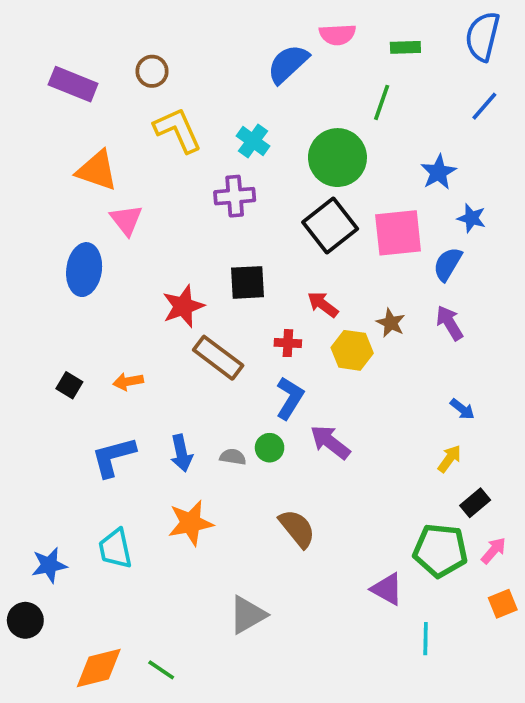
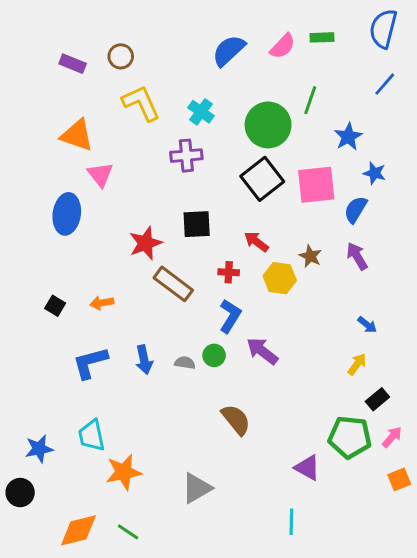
pink semicircle: (337, 35) -> (283, 46), moved, turned -44
purple rectangle: (73, 84) -> (73, 64), moved, size x0.7
green line: (382, 102) -> (310, 100), moved
orange star: (191, 523) -> (124, 472), moved
cyan line: (426, 639) -> (291, 522), moved

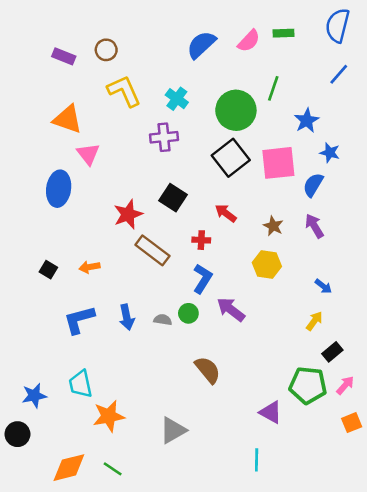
black square: (197, 224) -> (173, 198), turned 36
yellow hexagon: (280, 278) -> (267, 264), moved

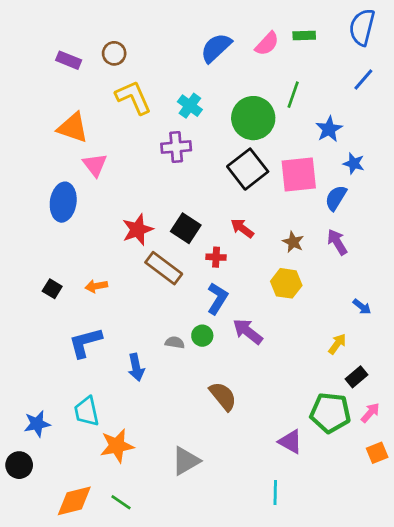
black square: (173, 198) -> (186, 228), moved
blue arrow: (323, 286) -> (362, 307), moved
blue arrow: (127, 317) -> (136, 367), moved

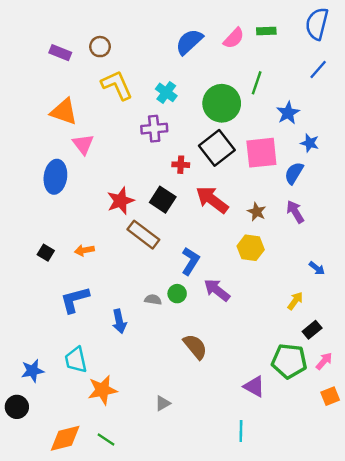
red arrow: (242, 228) -> (212, 200), size x1.6
red cross: (216, 257) -> (181, 165), moved
gray triangle: (186, 461) -> (163, 403), size x0.6

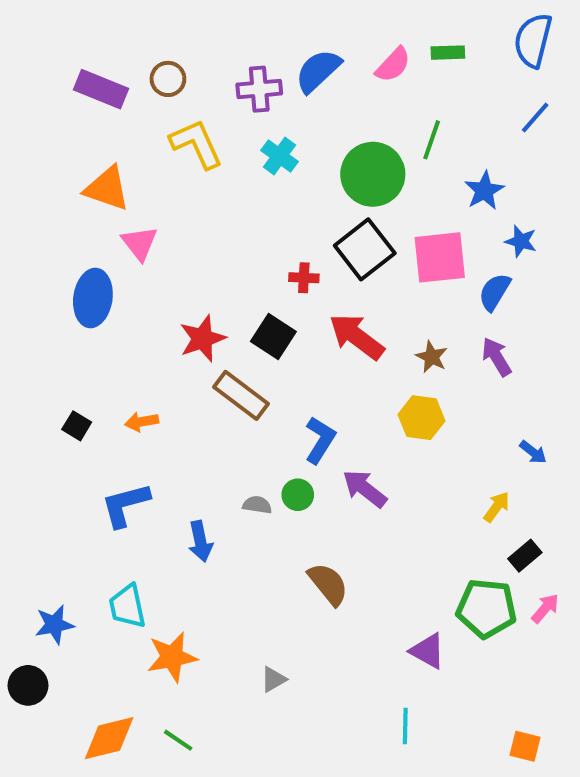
purple rectangle: (60, 53) -> (101, 89), size x1.4
purple cross: (154, 129) -> (259, 89), moved
orange square: (330, 396) -> (525, 746), moved, turned 36

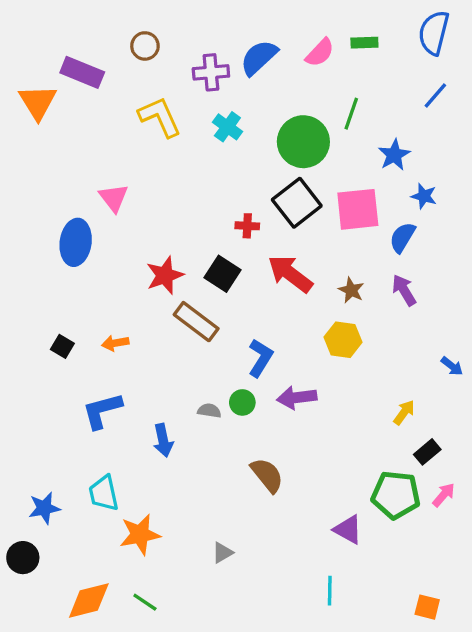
brown circle: (168, 79) -> (145, 46), moved
orange triangle: (107, 188) -> (38, 102), moved, turned 39
blue arrow: (533, 452) -> (452, 366), moved
purple arrow: (365, 489) -> (297, 397), turned -45

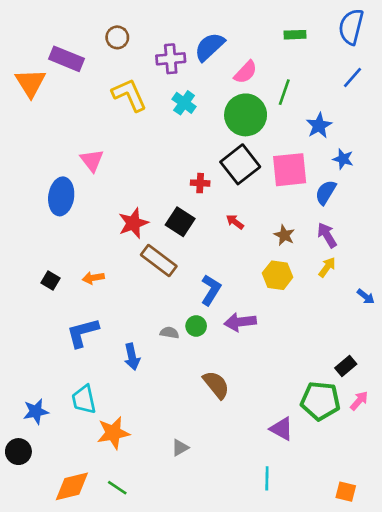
pink semicircle: (320, 53) -> (246, 72), moved
red arrow: (290, 274) -> (235, 222), size x0.5
yellow arrow: (404, 412) -> (327, 267), moved

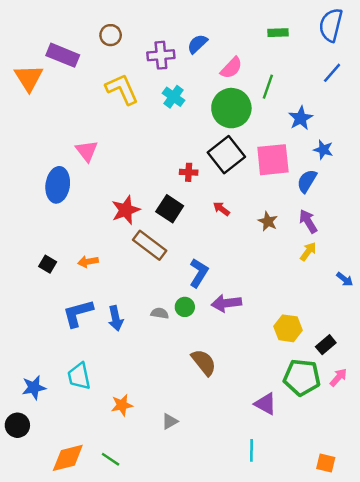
blue semicircle: (209, 47) -> (197, 44), size x0.7
yellow hexagon: (278, 275) -> (288, 328), moved
blue arrow: (132, 357) -> (116, 318), moved
orange star: (113, 433) -> (122, 405), moved, size x0.7

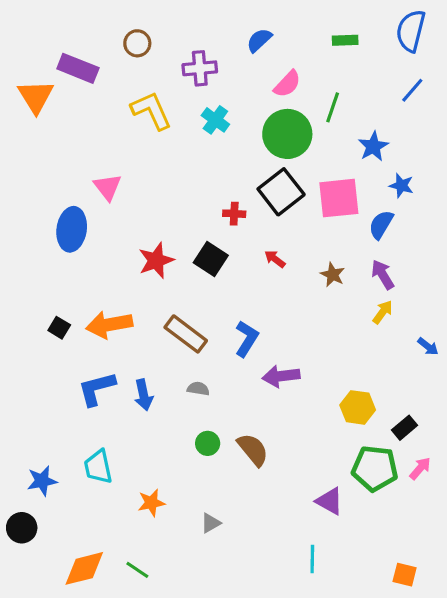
blue semicircle: (197, 44) -> (259, 40), moved
brown rectangle: (150, 245) -> (186, 334), moved
orange arrow: (88, 262) -> (109, 325), size x1.8
green circle: (185, 307) -> (208, 443), moved

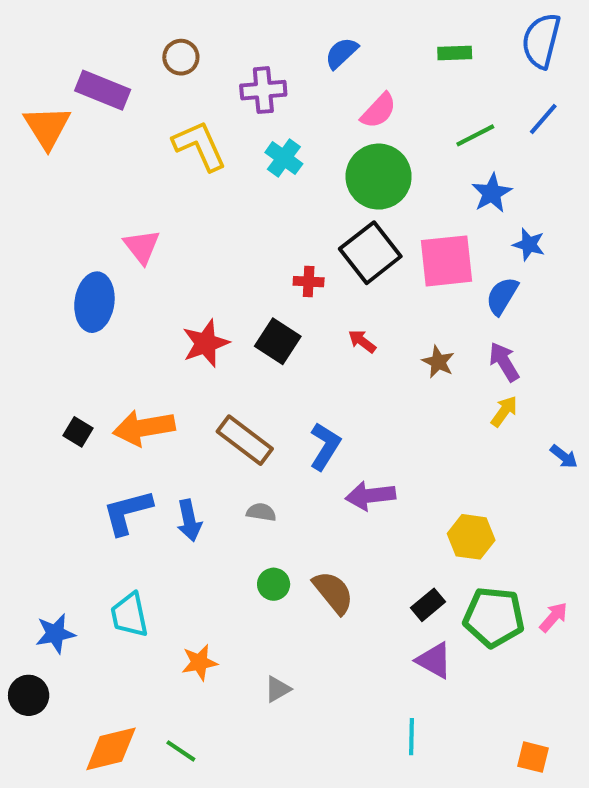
green line: (333, 107) -> (475, 135), moved, turned 44
black rectangle: (405, 428) -> (428, 605), moved

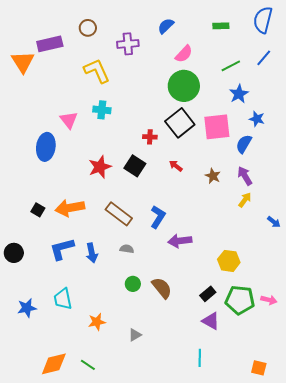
purple rectangle: (103, 90) -> (50, 44), turned -35
cyan cross: (284, 158) -> (102, 110), moved, turned -30
pink arrow: (554, 617) -> (269, 300), turned 63
black circle: (29, 695) -> (14, 253), moved

